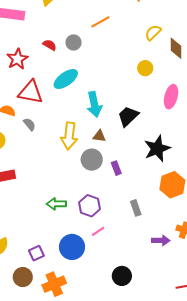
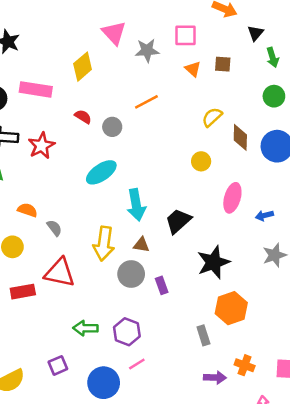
red semicircle: (50, 45) -> (83, 117), moved
red triangle: (30, 92) -> (60, 273), moved
gray rectangle: (136, 208) -> (203, 335), moved
purple square: (36, 253) -> (58, 365), moved

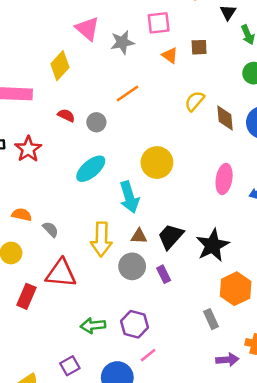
yellow circle: (201, 161) -> (157, 163), moved, size x1.6
black trapezoid: (178, 221) -> (171, 236), moved
red rectangle: (23, 292) -> (26, 296), turned -50

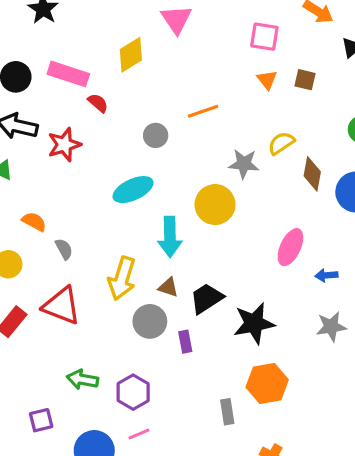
gray star: (122, 42) -> (244, 164), moved
red semicircle: (66, 115) -> (98, 103), moved

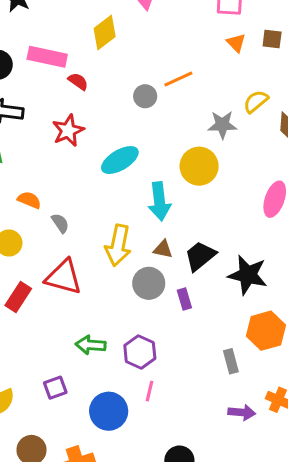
gray circle: (156, 135) -> (145, 96), moved
red star: (64, 145) -> (68, 131), moved
black star: (254, 323) -> (248, 275), turned 30
pink line: (139, 434) -> (149, 391), turned -48

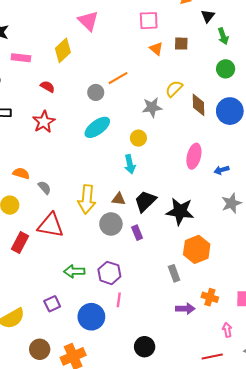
pink rectangle: (47, 57) -> (21, 58), moved, size x0.7
cyan ellipse: (120, 160) -> (97, 127), moved
yellow circle: (199, 166) -> (138, 138), size x0.6
cyan arrow: (159, 201) -> (130, 164), moved, size x0.7

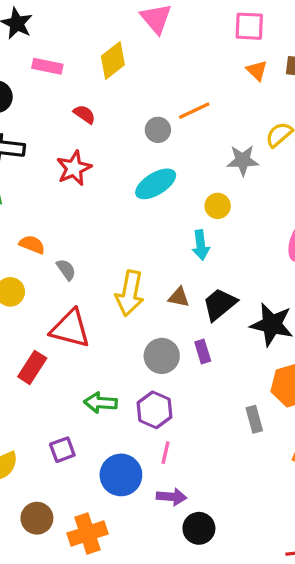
gray circle: (111, 224) -> (162, 356), moved
red rectangle: (20, 242) -> (32, 367), moved
purple arrow: (185, 309) -> (171, 497), moved

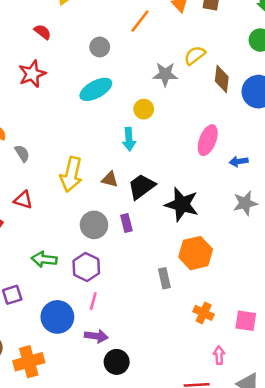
orange line: (194, 111) -> (140, 21), moved, turned -30
red triangle: (70, 329) -> (23, 200), size x0.6

